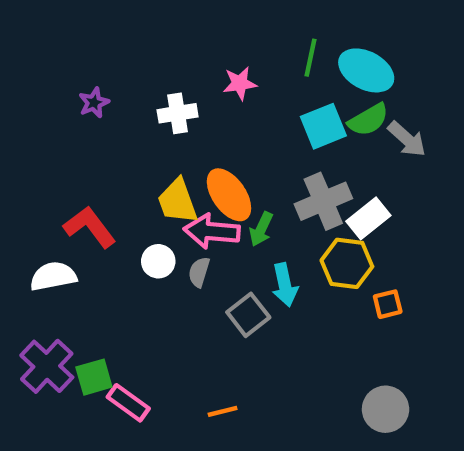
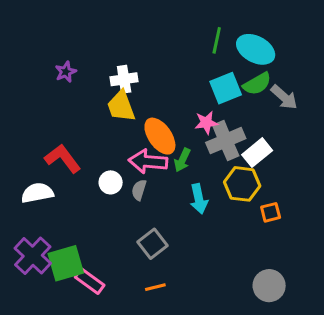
pink star: (240, 83) -> (206, 123), moved
yellow trapezoid: (178, 201) -> (121, 106), moved
gray square: (248, 315) -> (152, 244), moved
green square: (94, 377) -> (66, 263), size x1.4

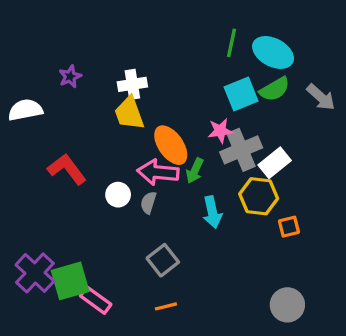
gray arrow: (284, 97) -> (321, 97), moved
white semicircle: (37, 193) -> (25, 110), moved

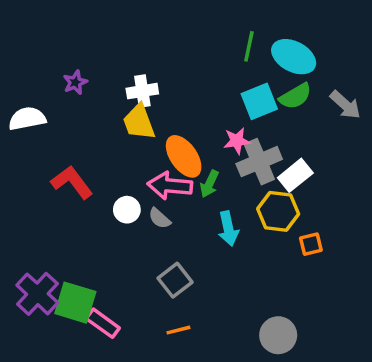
gray semicircle: (148, 203) -> (160, 218), turned -65
green square: (70, 281) -> (75, 303), turned 33
gray circle: (287, 305) -> (278, 335), moved

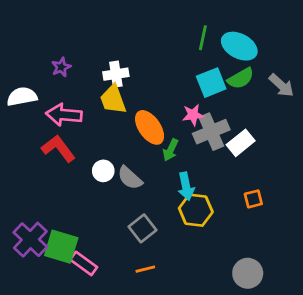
pink arrow: (170, 186) -> (64, 115), moved
yellow hexagon: (278, 211) -> (196, 210), moved
gray semicircle: (160, 218) -> (130, 178), size x1.4
gray circle: (278, 335) -> (248, 273), moved

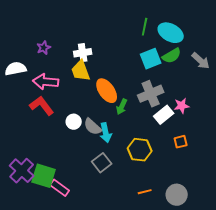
pink star: (193, 115) -> (182, 106), moved
white rectangle: (241, 143) -> (164, 115), moved
cyan arrow: (186, 186) -> (106, 133), moved
orange line: (145, 269) -> (145, 192), moved

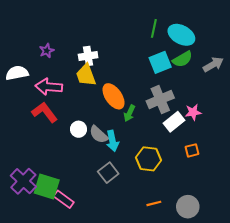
gray arrow: (201, 61) -> (213, 64), turned -72

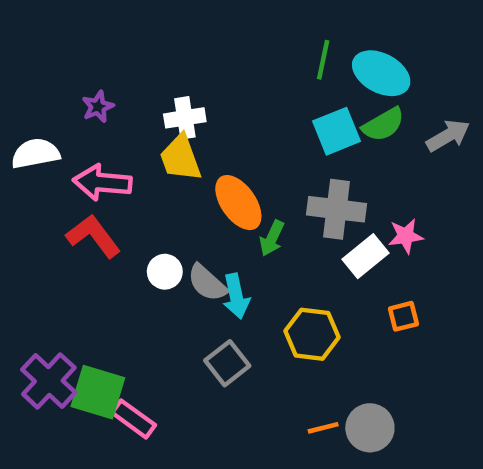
gray cross: (160, 99) -> (337, 209), turned 30
gray circle: (188, 207) -> (370, 428), moved

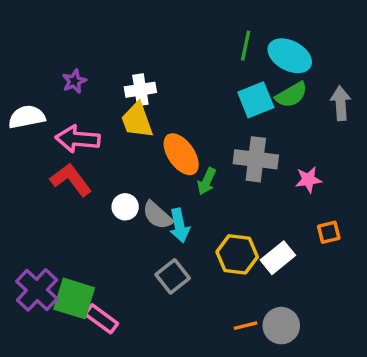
gray arrow: (448, 136) -> (341, 103), turned -64
white rectangle: (366, 256) -> (278, 258), moved
orange square: (403, 316) -> (329, 232), moved

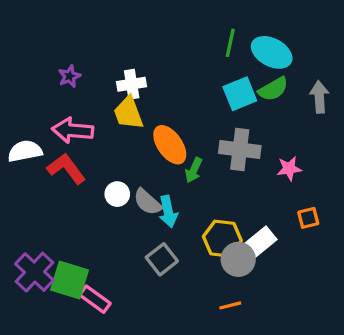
white semicircle: (27, 117) -> (25, 151), moved
gray circle: (281, 326) -> (238, 259), moved

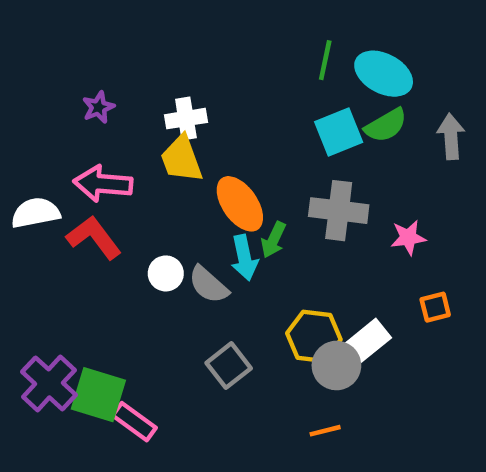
cyan arrow: (168, 212) -> (244, 258), moved

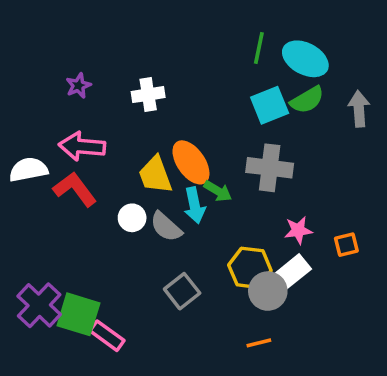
yellow trapezoid: (181, 159) -> (155, 175), moved
pink star: (408, 238) -> (298, 230), moved
green arrow: (274, 240) -> (218, 191), turned -84

